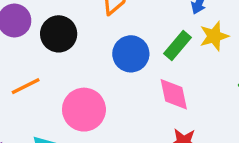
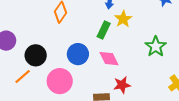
black circle: (59, 34) -> (36, 55), moved
blue circle: (131, 54) -> (78, 54), moved

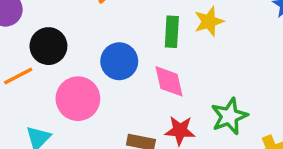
green rectangle: (104, 30) -> (172, 32), turned -36
green star: (156, 47) -> (229, 116), moved

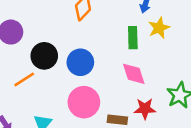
blue circle: (119, 61) -> (80, 62), moved
pink circle: (78, 99) -> (84, 102), moved

